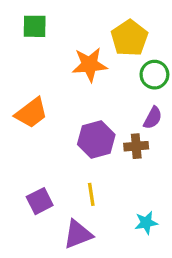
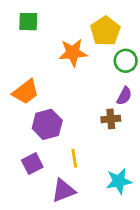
purple hexagon: (96, 139) -> (47, 124), moved
cyan star: (146, 223) -> (119, 181), size x1.4

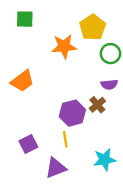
purple semicircle: (124, 96) -> (109, 85), turned 56
brown cross: (111, 119) -> (97, 105), turned -35
purple hexagon: (47, 124) -> (72, 113), moved

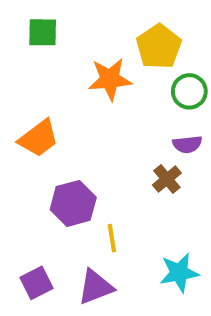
purple hexagon: (72, 113) -> (73, 203), moved
purple square: (28, 144) -> (37, 283), moved

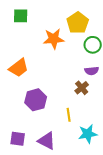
yellow line: (112, 238) -> (69, 115), moved
purple square: (37, 283) -> (18, 139), turned 35
purple triangle: (96, 287) -> (47, 141), turned 48

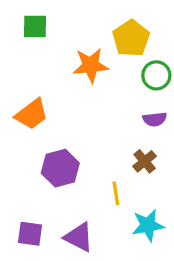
brown cross: (82, 88) -> (145, 161), moved

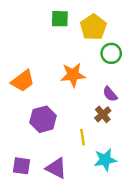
green square: (35, 27) -> (60, 19), moved
orange star: (91, 65) -> (73, 75), moved
purple semicircle: (155, 119) -> (110, 94), moved, turned 56

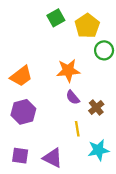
green square: (60, 19) -> (56, 18), turned -30
purple semicircle: (110, 94) -> (73, 97), moved
purple hexagon: (43, 119) -> (23, 112), moved

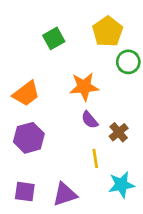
green square: (56, 18) -> (54, 38), moved
purple triangle: (53, 158) -> (65, 194), turned -45

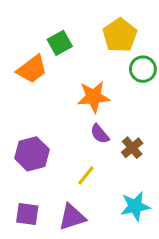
orange trapezoid: (26, 94) -> (32, 69), moved
yellow line: (95, 158) -> (86, 175), moved, turned 48

